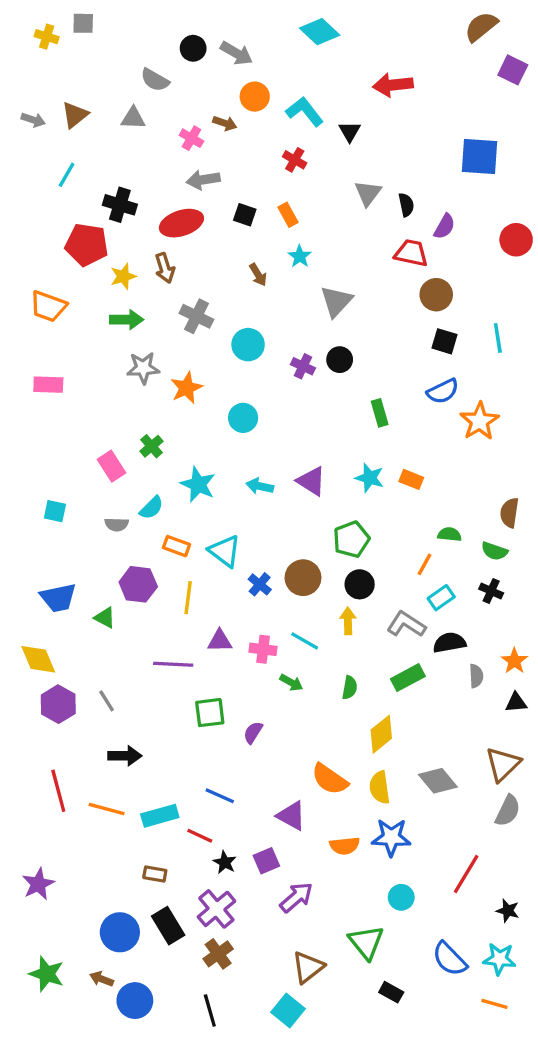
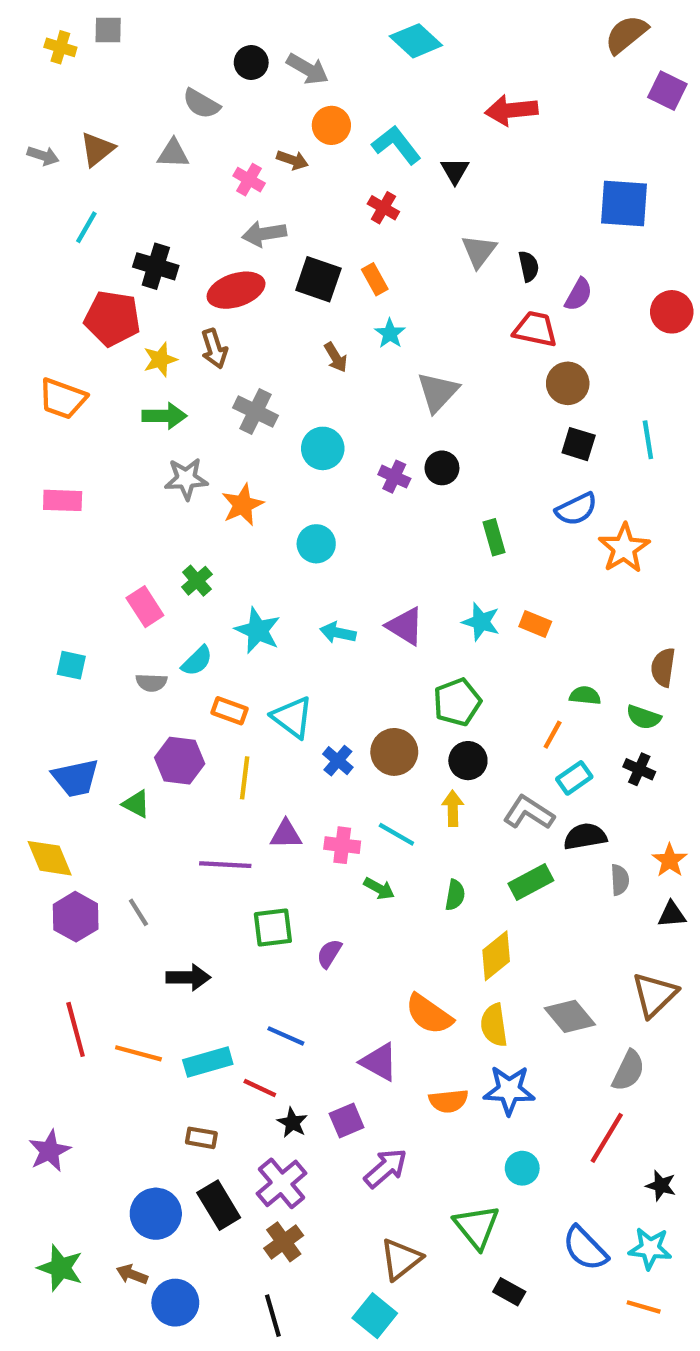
black square: (245, 215) -> (318, 279), size x1.5
black arrow: (125, 756) -> (188, 977), moved
gray semicircle: (508, 811) -> (628, 1071), moved

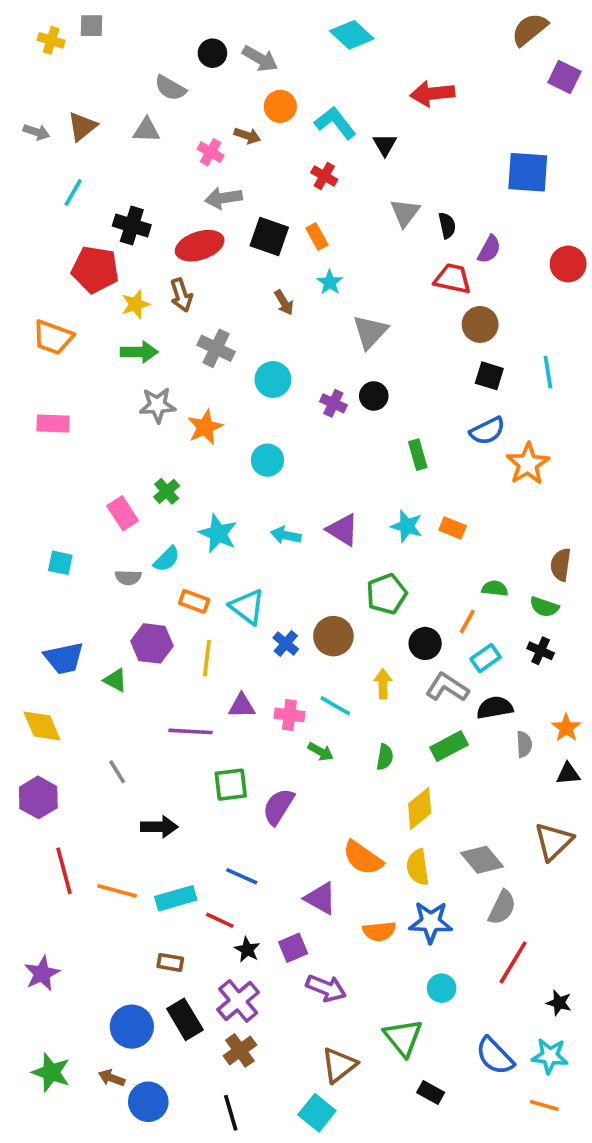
black circle: (468, 761) -> (425, 643), moved
purple hexagon: (76, 917) -> (38, 797), moved
purple semicircle: (329, 954) -> (278, 807), size x1.5
gray semicircle: (628, 1071) -> (502, 907), moved
purple arrow: (386, 1168) -> (326, 988), turned 63

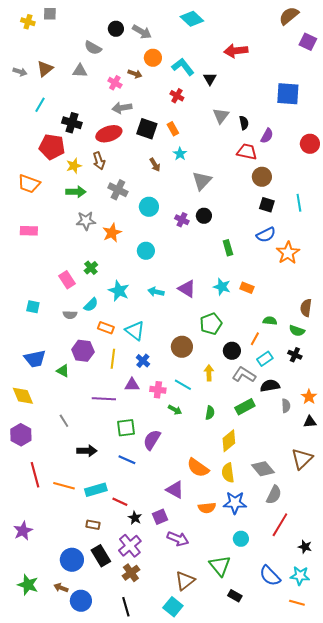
blue cross: (286, 643) -> (143, 361), moved
blue line: (242, 876) -> (127, 460), moved

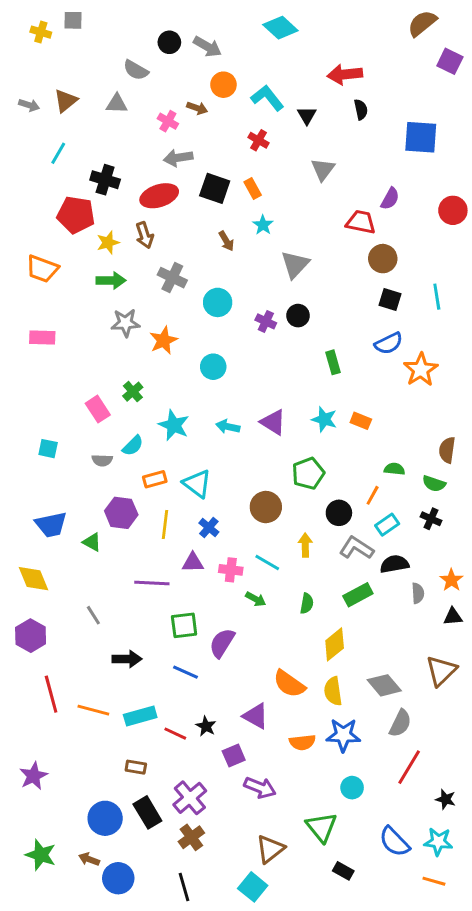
black semicircle: (244, 123) -> (361, 110), moved
orange rectangle: (106, 328) -> (155, 479), turned -35
black star: (135, 518) -> (206, 726), moved

